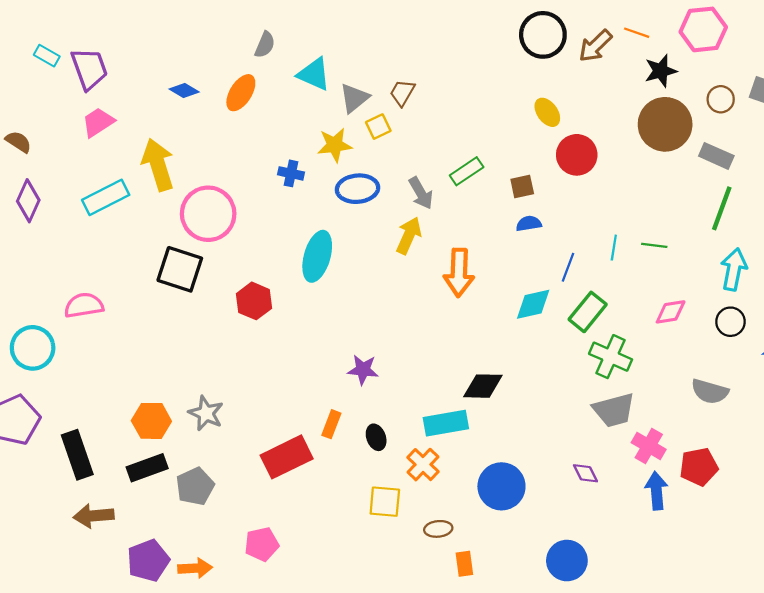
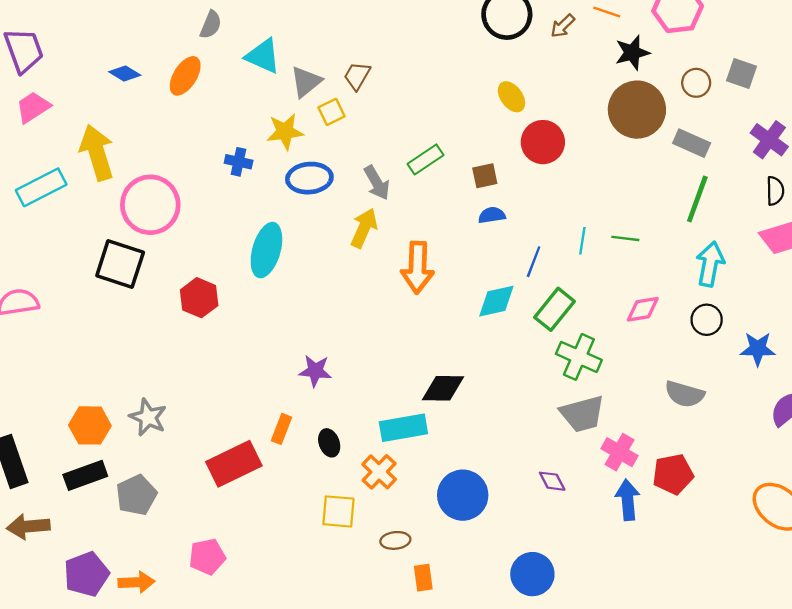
brown arrow: (595, 46) -> (563, 26), size x0.7

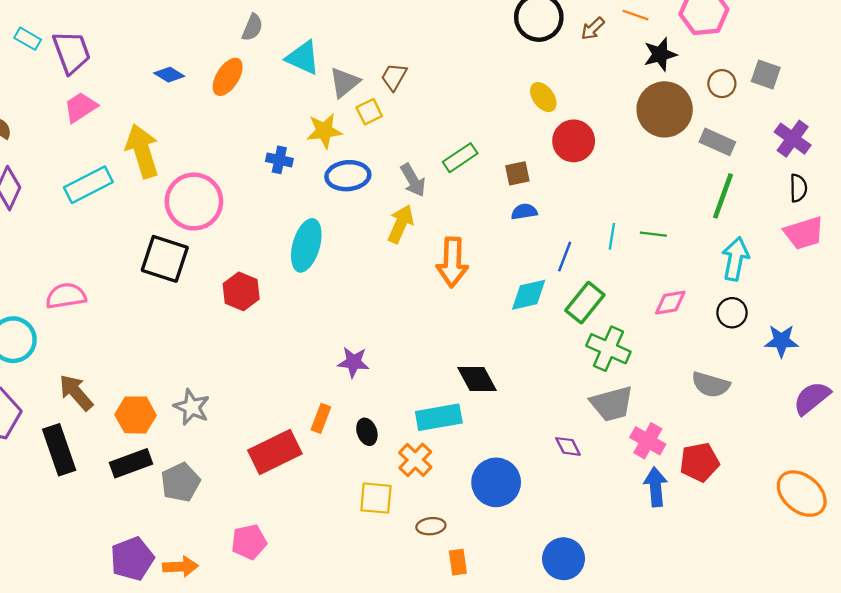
black diamond: (443, 388) -> (477, 379), turned 60
purple diamond: (552, 481) -> (568, 446), moved
brown arrow: (28, 526) -> (76, 392), moved, turned 54

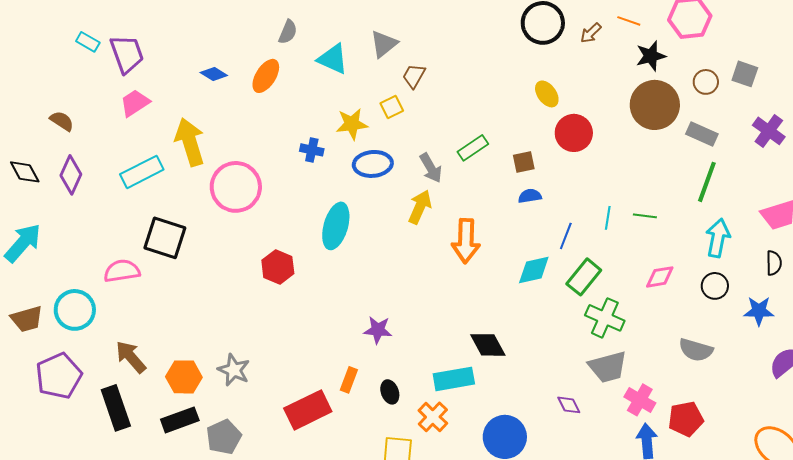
gray triangle: (344, 82) -> (384, 44), moved
black semicircle: (798, 188) -> (774, 263), moved
black square: (165, 259) -> (165, 238), moved

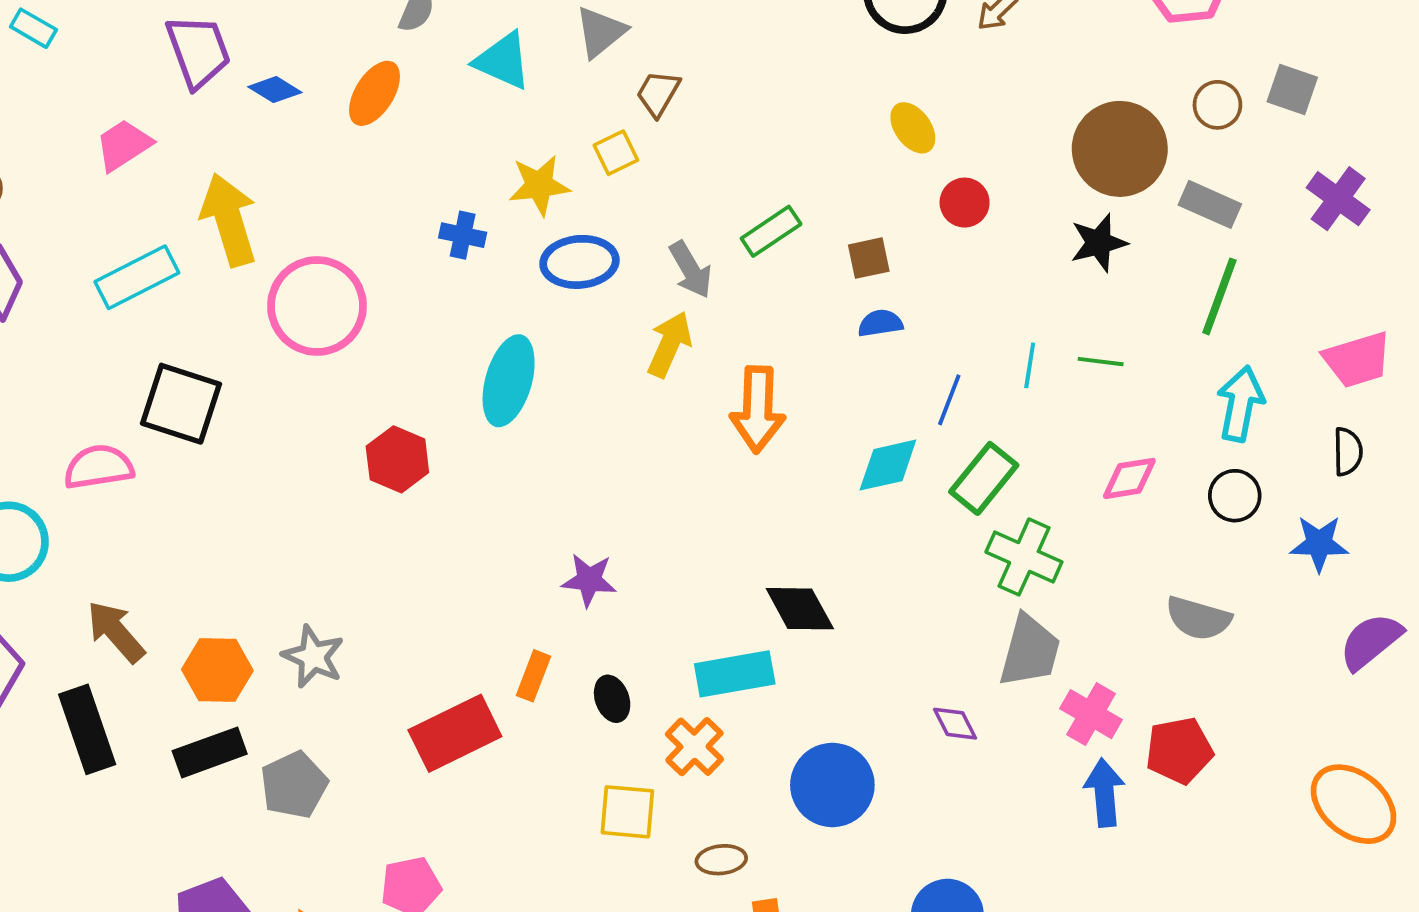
purple trapezoid: (127, 54) -> (198, 51), moved
black star: (651, 56) -> (1099, 243), moved
red circle: (574, 133) -> (965, 203), size x0.7
gray trapezoid: (608, 367) -> (1030, 651), turned -60

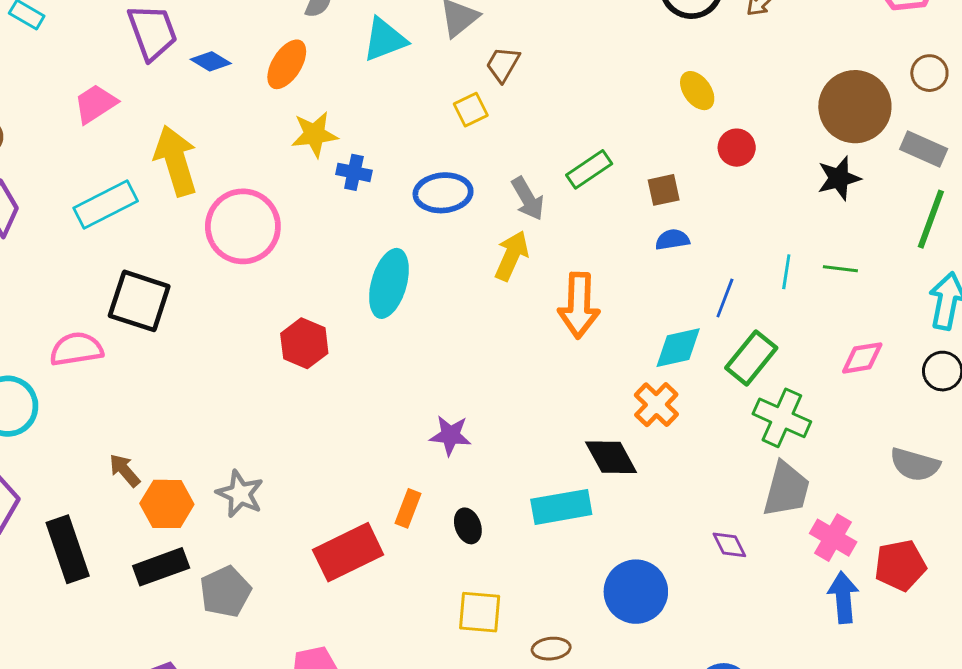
cyan triangle: (503, 61) -> (385, 39), turned -45
yellow star: (539, 185) -> (314, 134), moved
brown arrow: (116, 632) -> (125, 470), moved, size x0.7
orange cross: (694, 747) -> (656, 405), moved

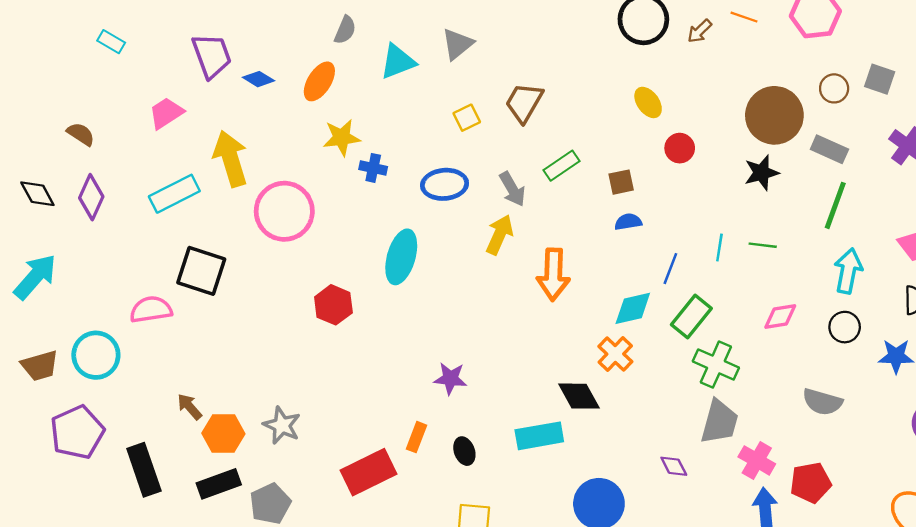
brown trapezoid: (503, 64) -> (524, 102), moved, size x1.4

